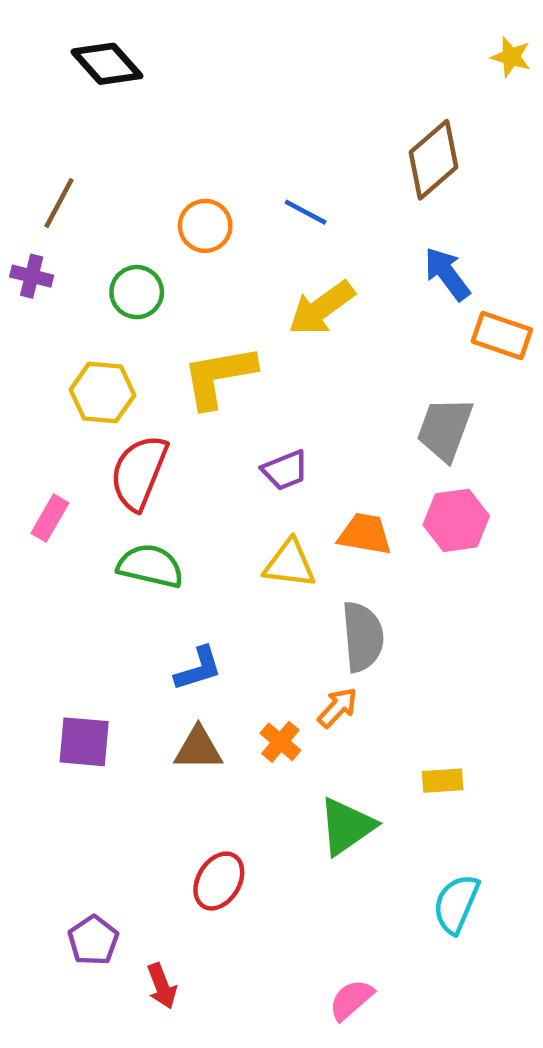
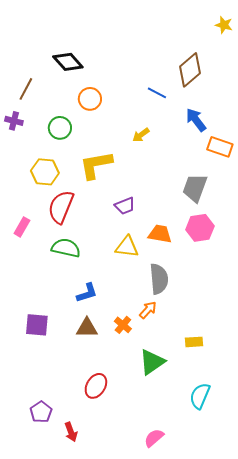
black diamond: (107, 64) -> (68, 62), moved
blue line: (306, 212) -> (157, 93), moved
yellow arrow: (322, 308) -> (141, 135), size x0.6

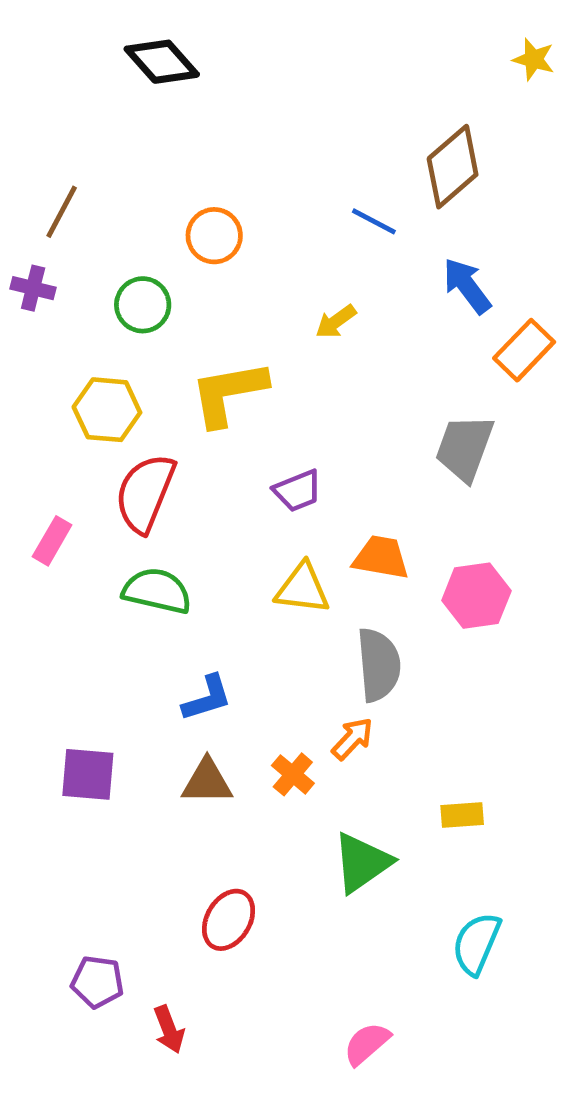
black diamond: (68, 62) -> (162, 62), moved
orange rectangle: (220, 147) -> (524, 350), turned -65
pink hexagon: (200, 228) -> (476, 596), moved
purple pentagon: (41, 412) -> (97, 982), turned -30

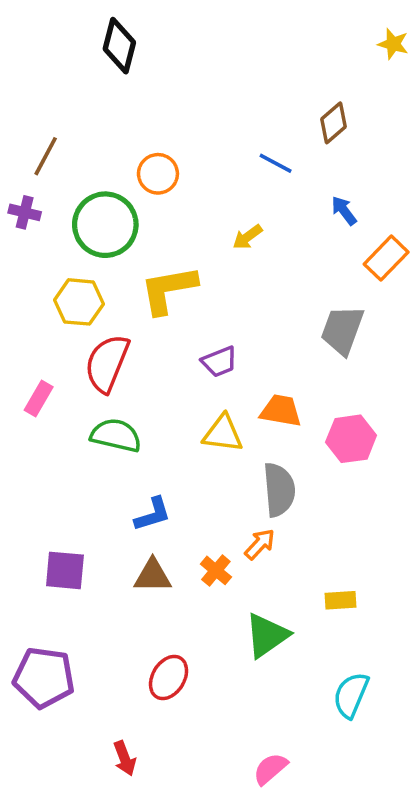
black diamond: (162, 62) -> (119, 46), turned 56
brown diamond: (453, 167) -> (333, 123), size x0.7
blue arrow: (467, 286) -> (344, 211), size x0.7
green circle: (143, 305) -> (105, 225), size x1.6
purple pentagon: (97, 982) -> (44, 678), moved, size x1.6

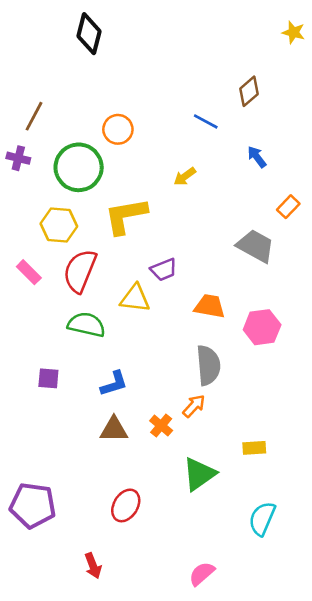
orange rectangle: (386, 258) -> (288, 207), moved, size x0.7
gray trapezoid: (342, 330) -> (256, 246), turned 99
pink rectangle: (39, 398) -> (29, 272), moved, turned -75
yellow triangle: (223, 434) -> (135, 298), moved
purple square: (65, 570) -> (48, 378), moved, size x0.7

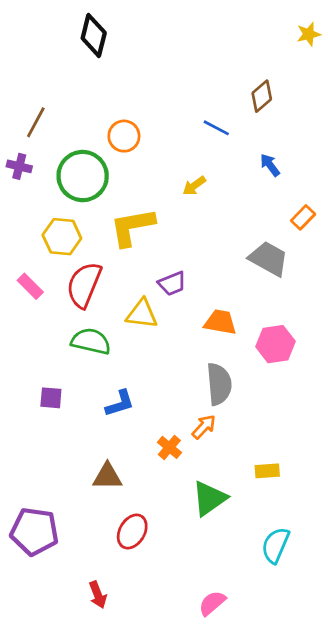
yellow star: (294, 32) -> (309, 34), turned -30
brown triangle: (114, 429) -> (107, 476), moved

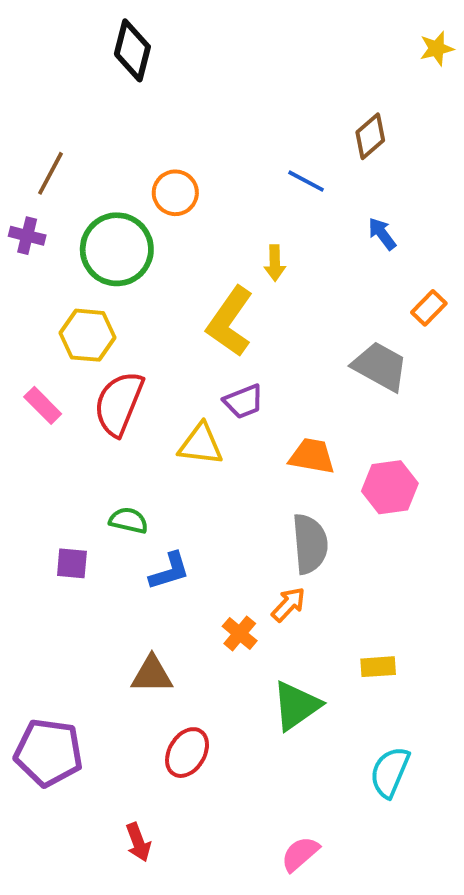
yellow arrow: (194, 186) -> (275, 263), turned -55
yellow L-shape: (132, 227) -> (230, 322), moved, turned -45
green semicircle: (91, 341) -> (129, 520), moved, size x0.7

